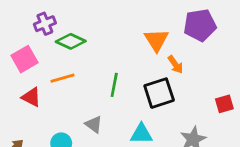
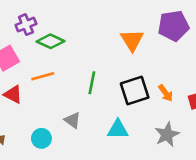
orange arrow: (175, 64) -> (166, 93), moved

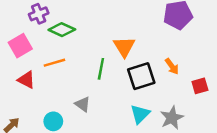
orange triangle: (132, 40) -> (124, 47), moved
orange arrow: (166, 93) -> (172, 66), moved
cyan triangle: (118, 129) -> (140, 114), moved, turned -45

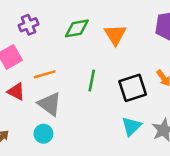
green diamond: (62, 30) -> (77, 28), moved, turned -35
orange triangle: (124, 47) -> (115, 35), moved
gray triangle: (83, 104) -> (50, 104), moved, size x1.5

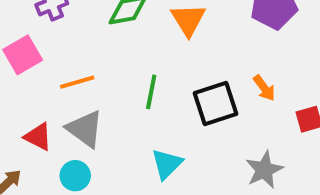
red triangle: (16, 92) -> (38, 137), moved
cyan triangle: (131, 126) -> (167, 164), moved

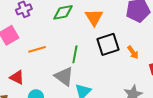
black square: (215, 104) -> (108, 44), moved
gray triangle: (85, 129) -> (64, 76), moved

